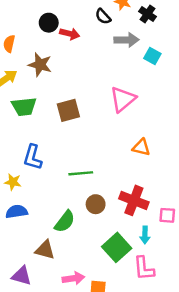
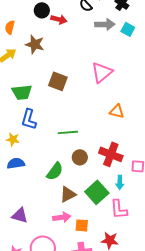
cyan square: (152, 56) -> (128, 29), moved
green trapezoid: (24, 107) -> (22, 92), moved
brown square: (68, 110) -> (58, 81), turned 36
brown triangle: (45, 250) -> (68, 194), moved, turned -42

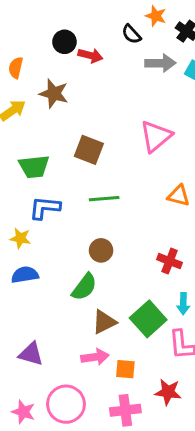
blue L-shape: (29, 119) -> (45, 208), turned 80
green line: (68, 132) -> (104, 199), moved
red cross: (111, 154) -> (170, 261), size x0.7
brown circle: (80, 157) -> (101, 250), moved

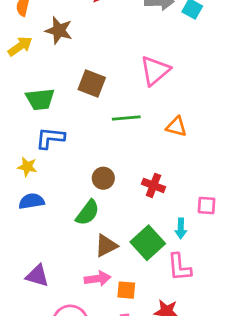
green line: (104, 199) -> (126, 118), moved
red cross: (170, 261) -> (153, 185), moved

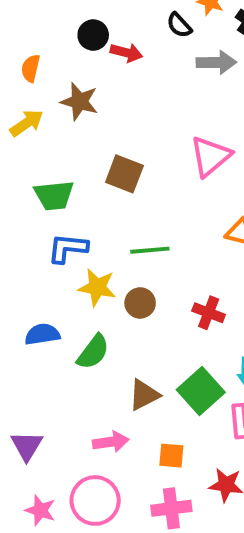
green line: (126, 118) -> (150, 250), moved
yellow star: (27, 167) -> (97, 287), moved, size x1.4
green semicircle: (88, 213) -> (93, 352), moved
purple triangle: (37, 276) -> (27, 446), moved, turned 45
pink arrow: (98, 279) -> (111, 442), moved

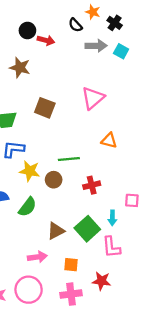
green line: (150, 250) -> (69, 159), moved
red cross: (209, 313) -> (92, 185), turned -35

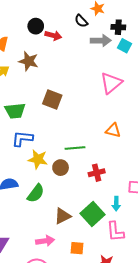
black cross: (115, 23) -> (118, 27), moved, turned -32
pink triangle: (93, 98) -> (111, 83), moved

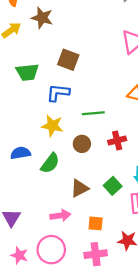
blue L-shape: (22, 139) -> (58, 93), moved
brown circle: (61, 168) -> (82, 144), moved
green square: (93, 214) -> (113, 186), size x0.7

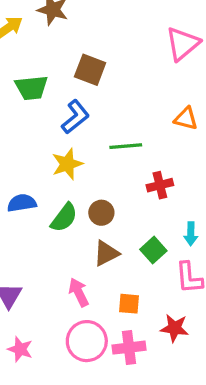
blue L-shape: (58, 93) -> (75, 117), turned 135
yellow star: (52, 126) -> (67, 164), turned -30
brown circle: (82, 144) -> (101, 213), moved
pink arrow: (60, 216) -> (79, 292), turned -108
pink circle: (51, 250) -> (87, 341), moved

